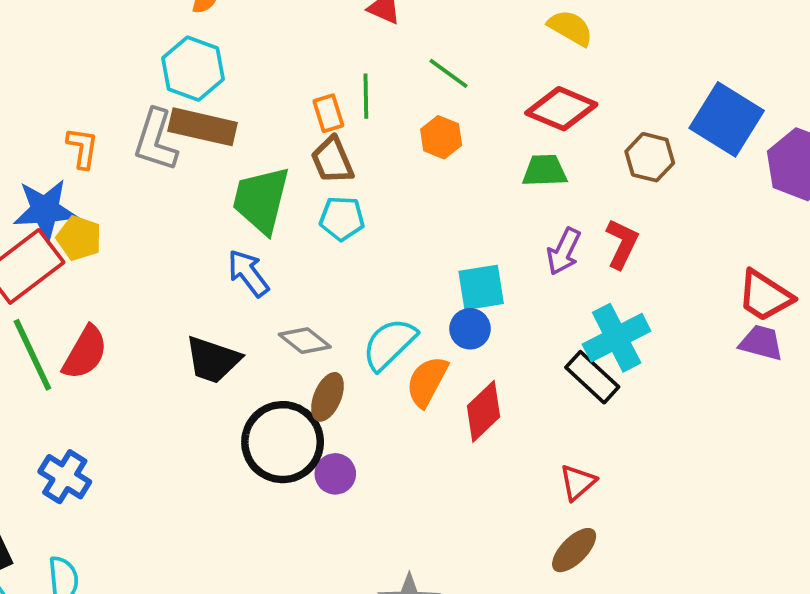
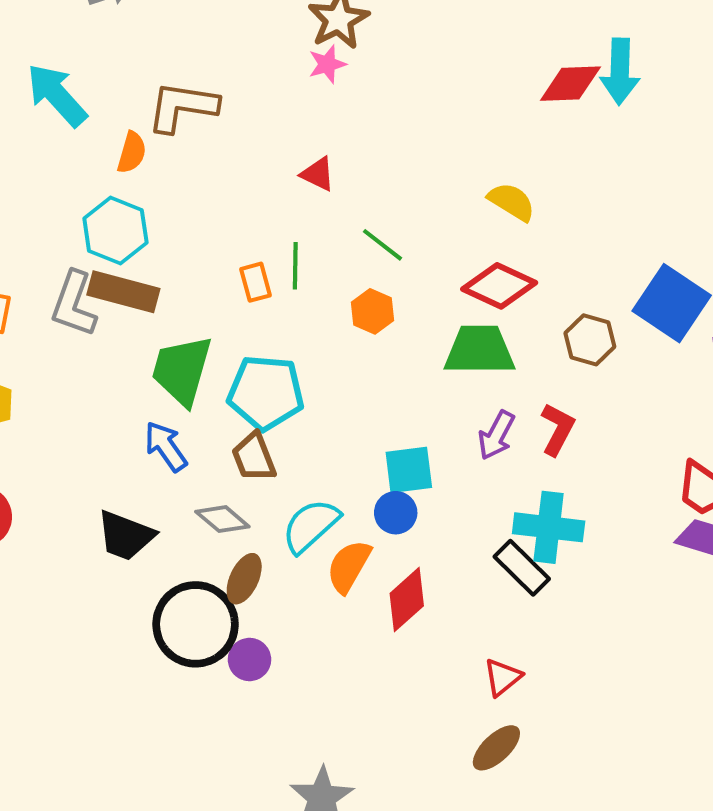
brown trapezoid: (332, 160) -> (254, 457), moved
green trapezoid: (545, 171) -> (479, 350), size x1.5
cyan pentagon: (342, 218) -> (266, 393), size x1.6
cyan cross: (617, 338) -> (549, 527), turned 32

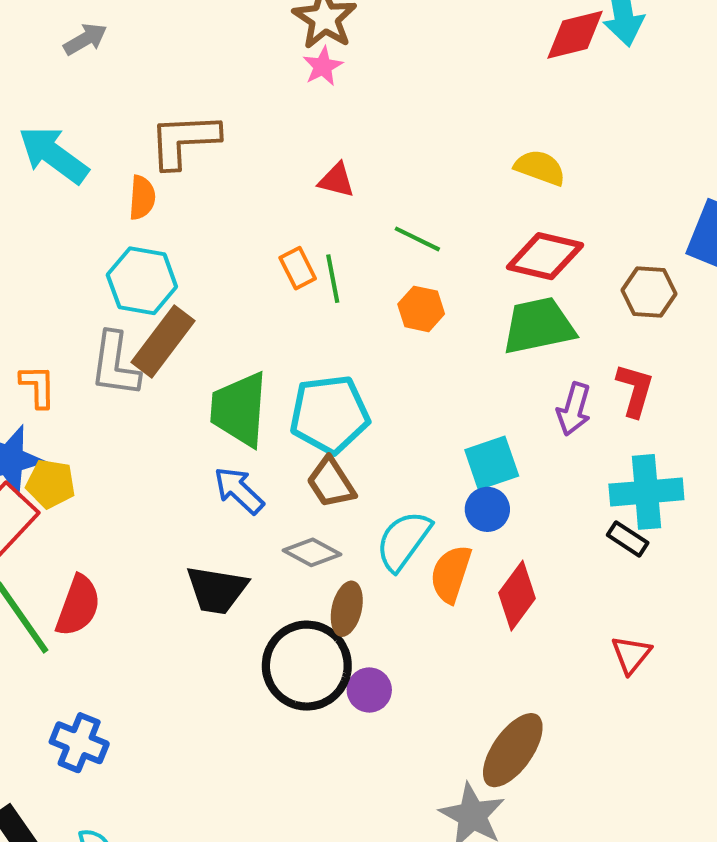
orange rectangle: (255, 282) -> (298, 268), moved
brown rectangle: (123, 292) -> (163, 342), turned -56
black rectangle: (522, 568) -> (628, 539), size x0.7
brown ellipse: (496, 748) -> (513, 750), moved, size x1.4

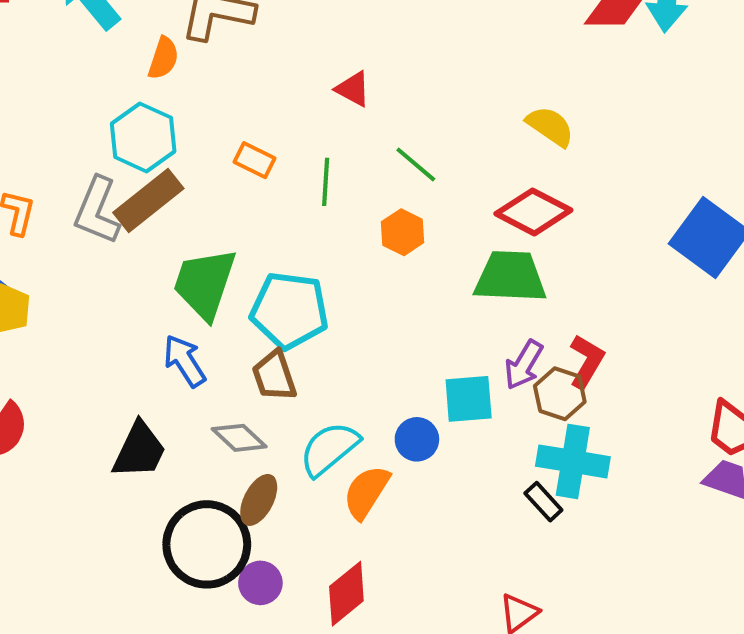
orange rectangle: (298, 268) -> (255, 160), moved, turned -51
brown hexagon: (649, 292) -> (560, 394), moved
cyan square: (492, 463) -> (469, 399), moved
black trapezoid: (217, 590) -> (139, 450), turned -88
red diamond: (517, 596) -> (346, 594), moved

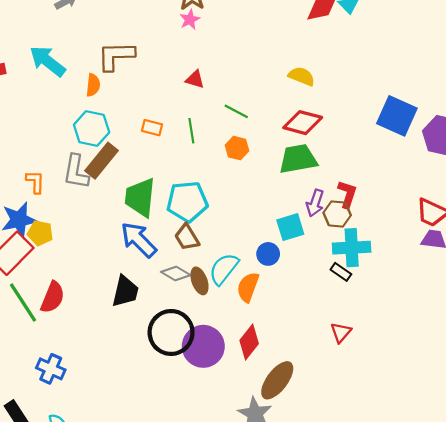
blue arrow: (185, 361) -> (139, 240), size x1.4
brown ellipse: (259, 500) -> (199, 281), moved, turned -35
purple circle: (260, 583) -> (203, 346), size x1.8

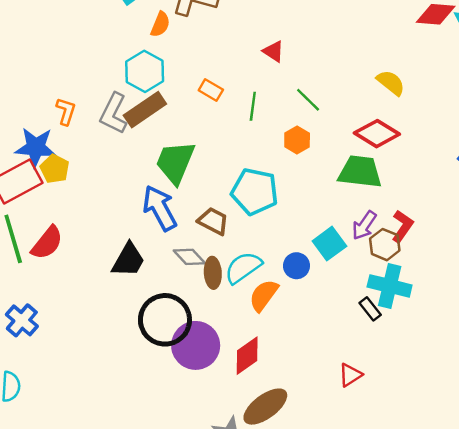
cyan pentagon: (187, 202) -> (255, 192), moved
cyan square: (290, 227) -> (329, 244), turned -36
brown trapezoid: (187, 237) -> (213, 221), turned 132

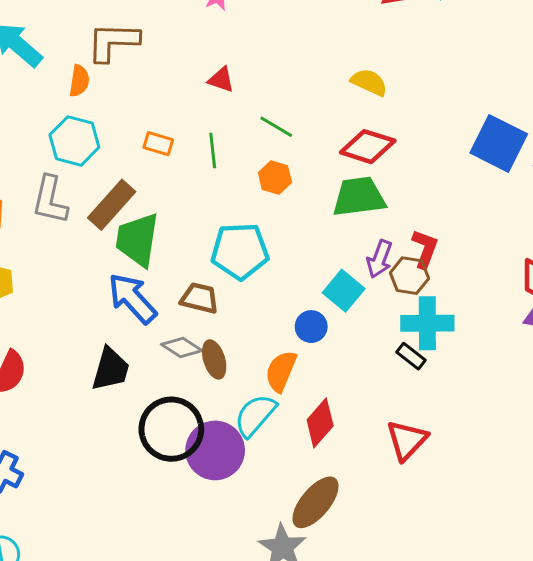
brown rectangle: (145, 110) -> (112, 205), moved
cyan semicircle: (243, 268) -> (255, 415), moved
red diamond: (247, 356) -> (320, 423), moved
red triangle: (350, 375) -> (407, 440), size x1.4

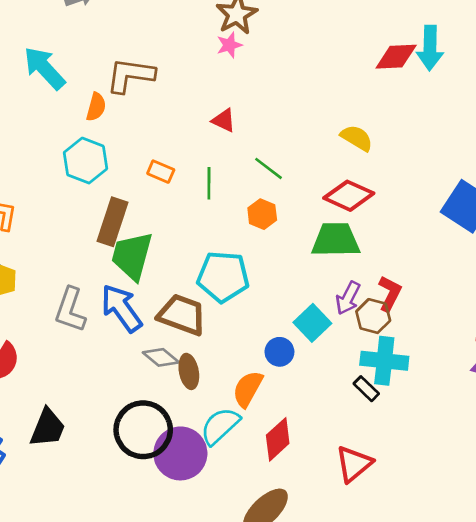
gray L-shape: (50, 200) -> (70, 310), moved
brown rectangle: (112, 205) -> (113, 222), turned -30
brown trapezoid: (200, 298) -> (182, 315), size x1.4
black trapezoid: (111, 369) -> (48, 428), moved

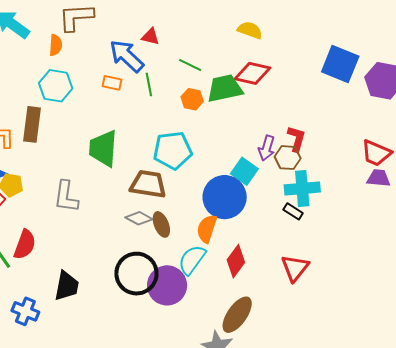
brown rectangle: (113, 222) -> (32, 124), moved
green trapezoid: (336, 240) -> (225, 88), moved
blue arrow: (121, 308) -> (127, 56), moved
blue circle: (279, 352) -> (225, 197), size x2.0

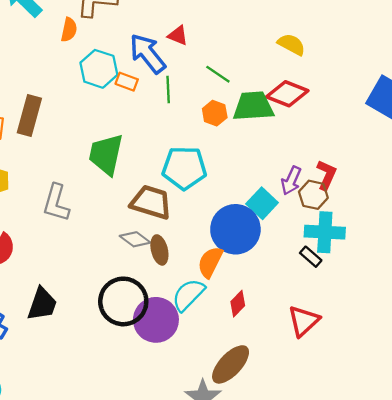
cyan hexagon: (56, 86) -> (99, 69), moved
red diamond: (236, 261) -> (238, 304), size x0.7

